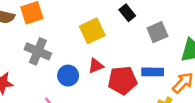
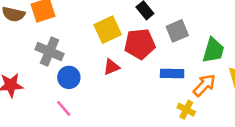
blue circle: (68, 76) -> (69, 77), moved
red pentagon: (122, 80) -> (140, 44), moved

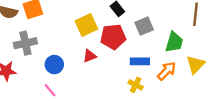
gray cross: (50, 52) -> (25, 43), moved, turned -35
yellow cross: (186, 110) -> (136, 85), moved

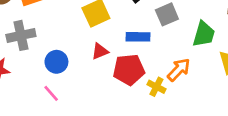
red pentagon: (113, 37) -> (129, 70), moved
blue rectangle: (140, 61) -> (138, 37), moved
orange arrow: (167, 71) -> (179, 70), moved

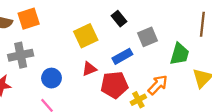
blue rectangle: (138, 37) -> (122, 56), turned -30
yellow cross: (156, 87) -> (138, 100), turned 35

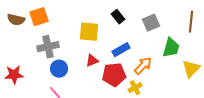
yellow square: (86, 36) -> (89, 32), turned 30
gray square: (147, 37) -> (151, 23), moved
gray cross: (21, 55) -> (48, 47), moved
orange arrow: (158, 85) -> (143, 66), moved

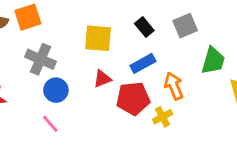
black rectangle: (118, 17) -> (144, 27), moved
gray cross: (48, 47) -> (41, 59), turned 35
orange arrow: (143, 66) -> (174, 86), turned -66

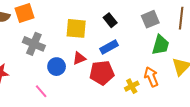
gray square: (185, 26) -> (150, 19), moved
orange arrow: (174, 86) -> (151, 77), moved
blue circle: (56, 90) -> (57, 67), moved
yellow cross: (163, 117) -> (132, 86), moved

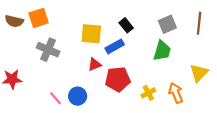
green trapezoid: (161, 45) -> (162, 51), moved
blue rectangle: (109, 47) -> (115, 46), moved
blue circle: (57, 67) -> (78, 96), moved
orange arrow: (151, 77) -> (176, 93), moved

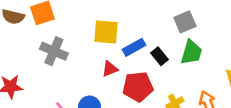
gray square: (167, 24) -> (185, 22), moved
black rectangle: (126, 25) -> (159, 56), moved

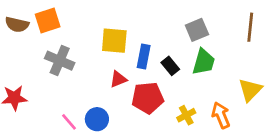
blue rectangle: (134, 47) -> (144, 57), turned -50

